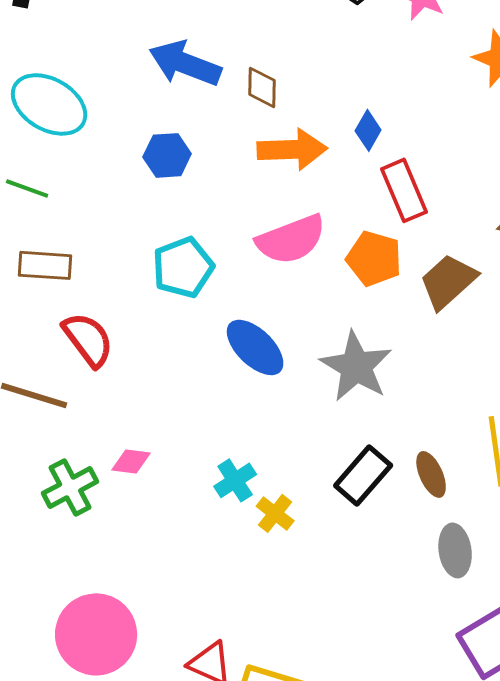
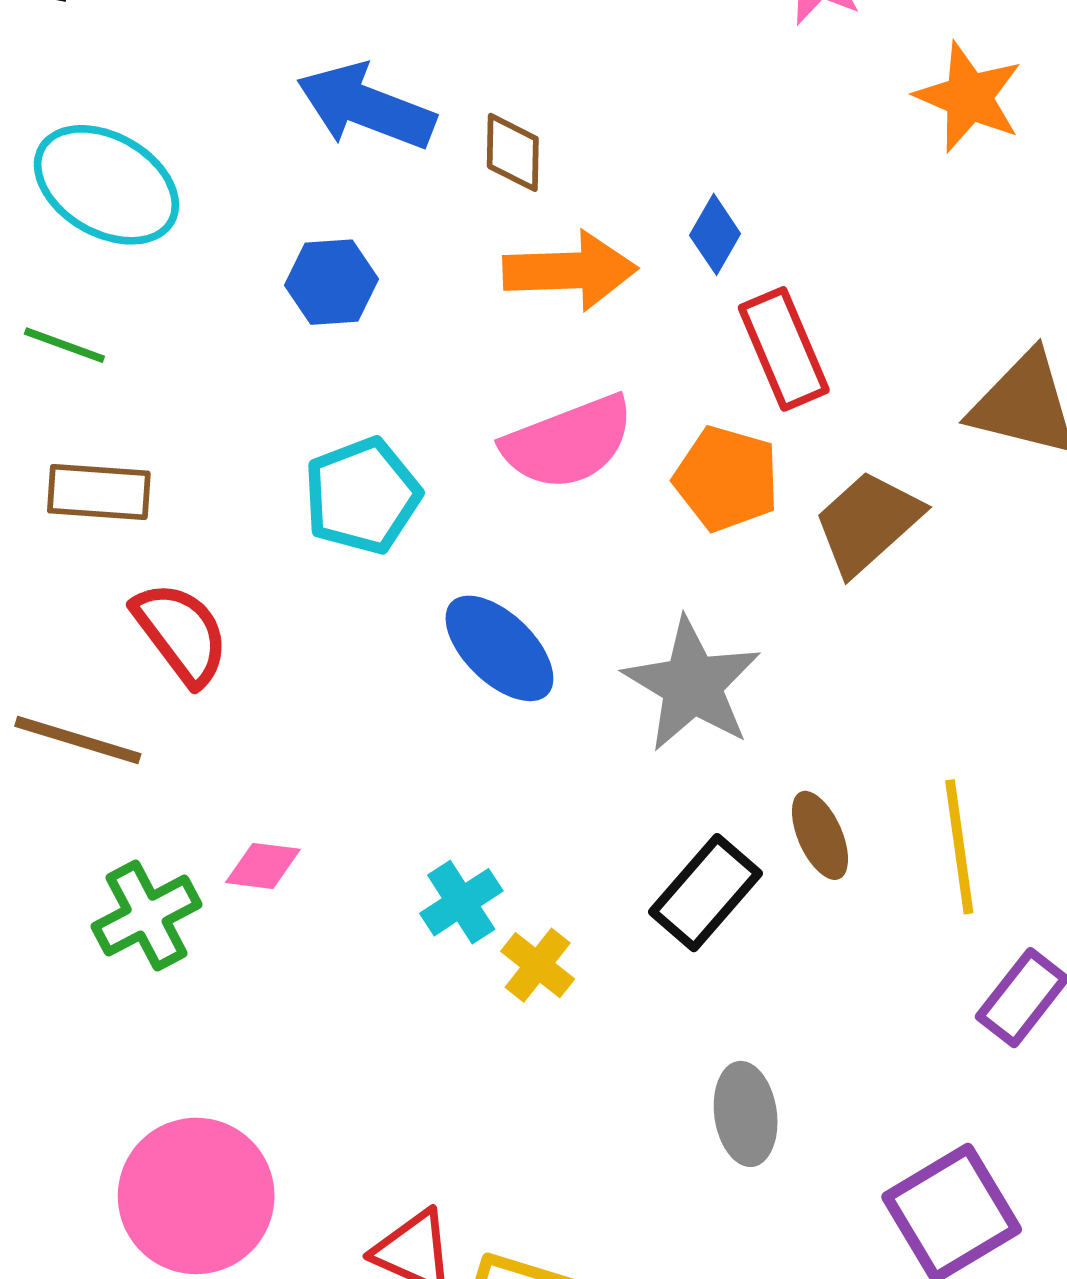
brown ellipse: (431, 474) -> (820, 835), moved
gray ellipse: (455, 550) -> (746, 1114), moved

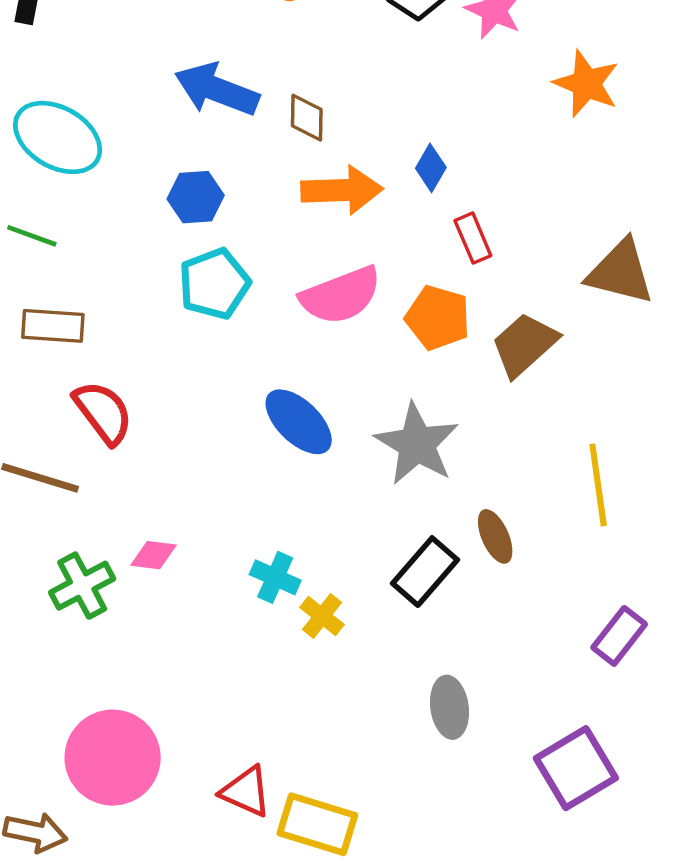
red rectangle: (784, 349) -> (473, 238), size x0.7
cyan pentagon: (362, 496) -> (214, 284), moved
yellow line: (959, 847) -> (598, 485), moved
cyan cross: (461, 902) -> (275, 577), turned -33

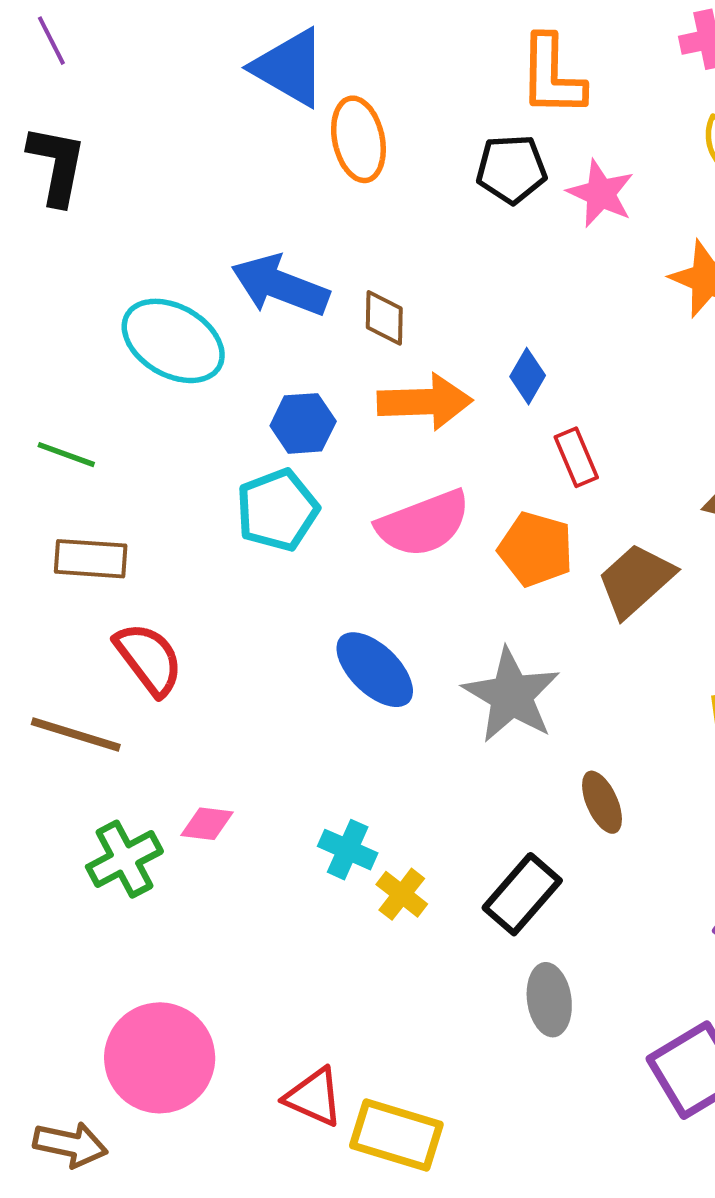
cyan ellipse: (58, 137) -> (173, 341), moved
blue hexagon: (196, 197) -> (303, 423), moved
black rectangle: (425, 572) -> (522, 894), moved

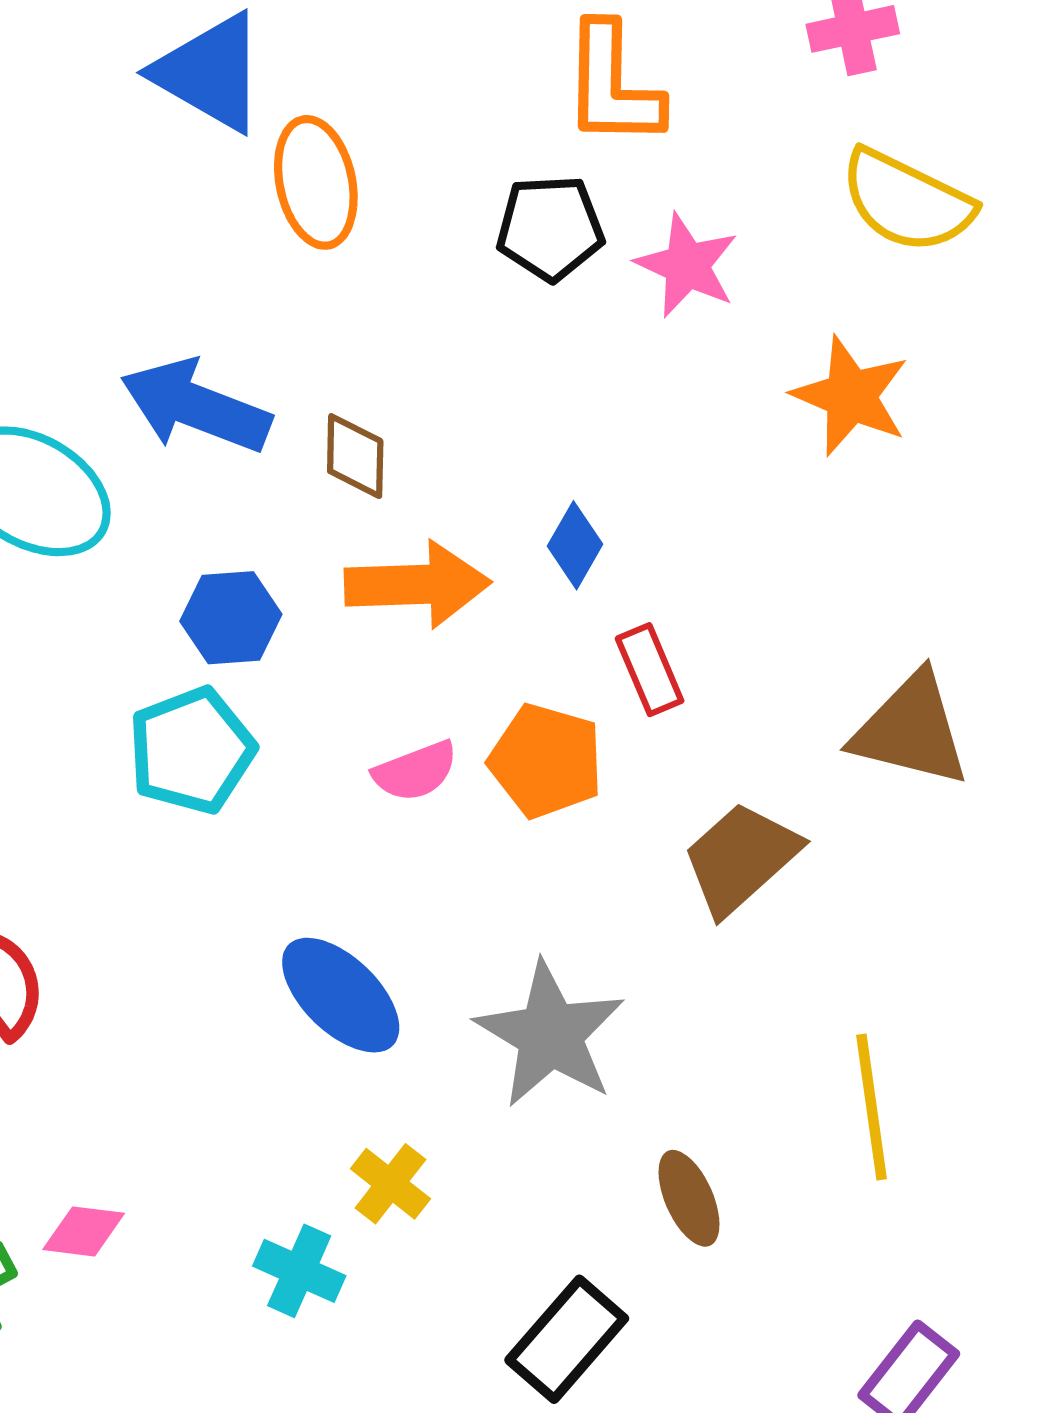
pink semicircle: (423, 524) -> (415, 771), size x0.6
orange pentagon: (536, 549) -> (546, 761), moved
yellow cross: (402, 894) -> (390, 1184), moved

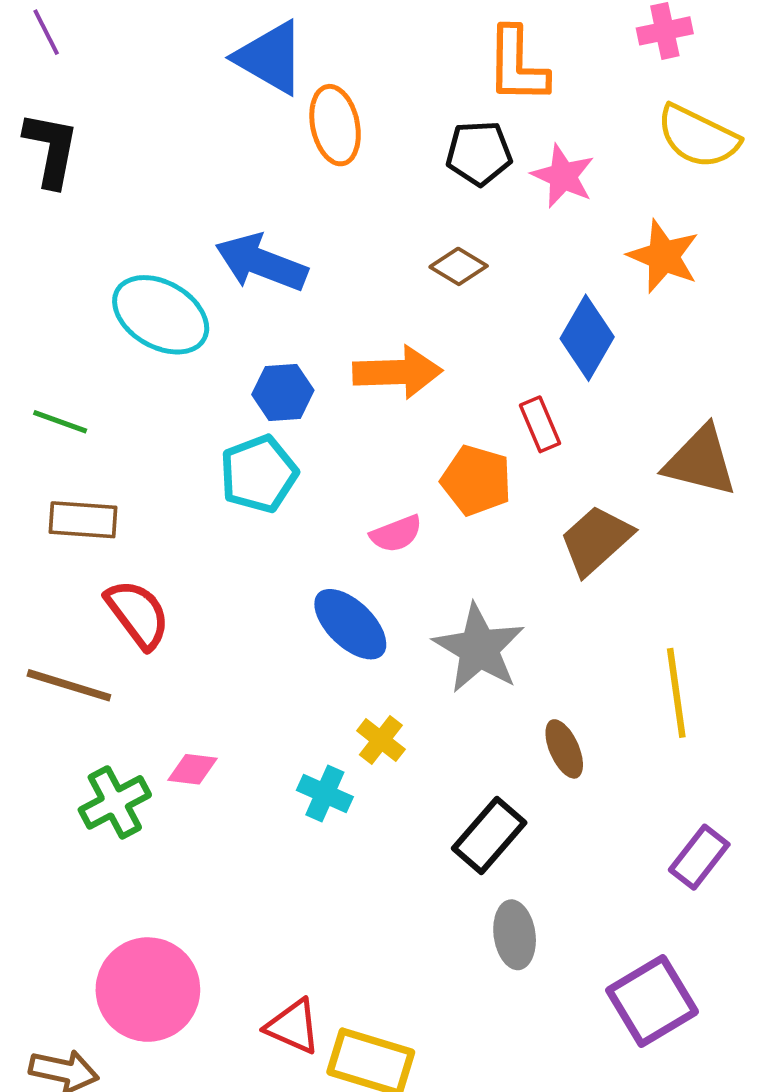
brown diamond: (355, 456) -> (459, 266), moved, turned -60
blue diamond: (575, 545) -> (587, 338), moved, size x1.6
pink semicircle: (415, 771) -> (396, 534), moved

